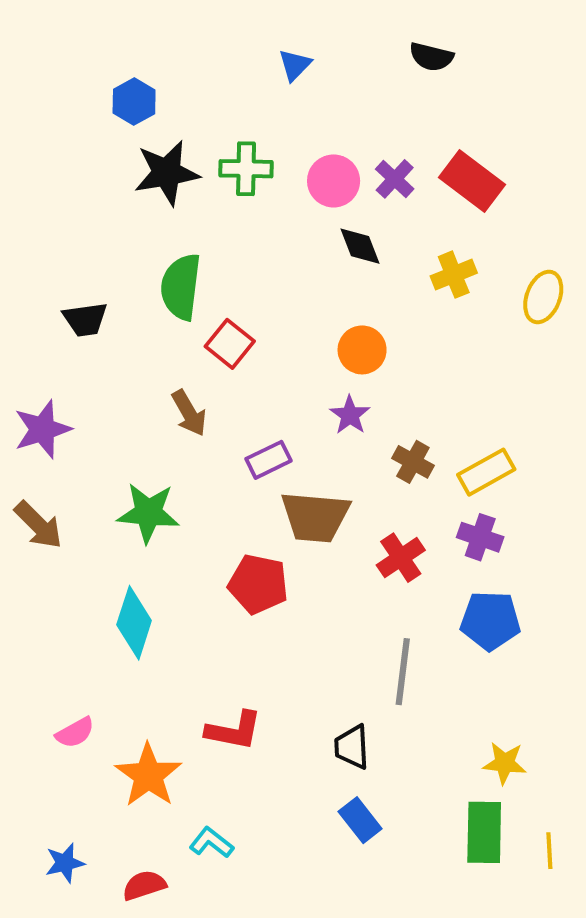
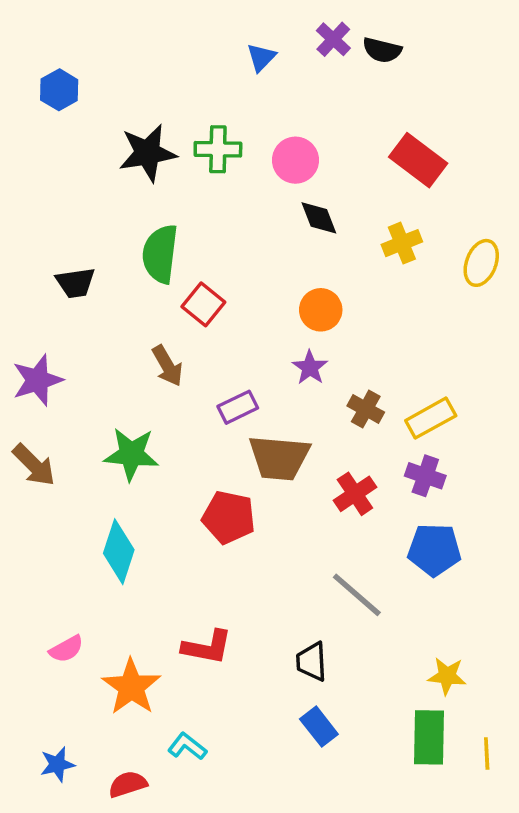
blue hexagon: (134, 102) -> (59, 90), moved
purple cross: (395, 179) -> (333, 39), moved
gray line: (403, 672) -> (357, 595), turned -56

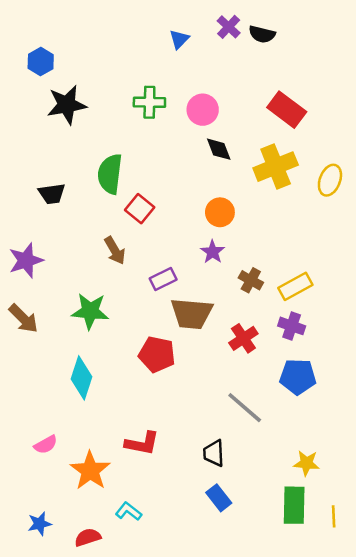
black star: (148, 153) -> (67, 105), moved
yellow cross: (402, 243) -> (276, 167), size x1.6

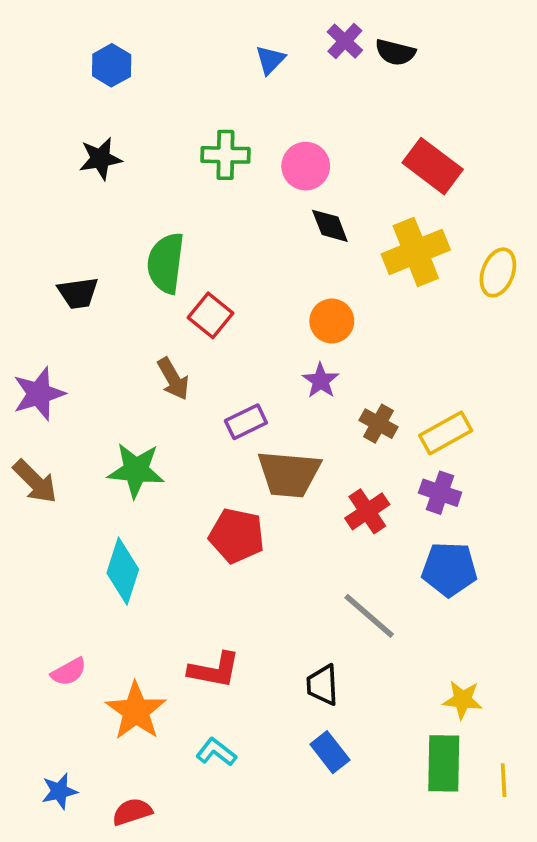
blue hexagon: (41, 61) -> (112, 65), moved
black star: (67, 105) -> (100, 159), size x0.7
cyan L-shape: (128, 511) -> (216, 752), moved

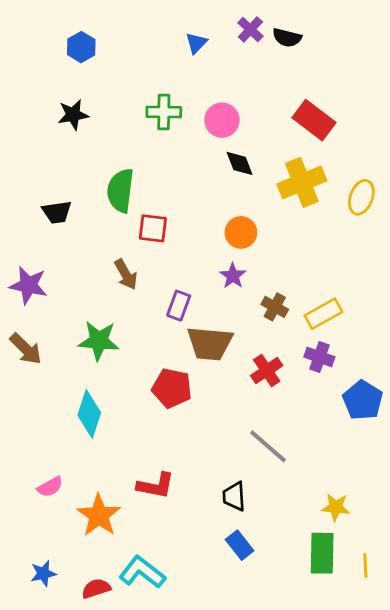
red square: (211, 315) -> (153, 228), turned -32
purple star: (39, 394) -> (28, 285), turned 30
purple rectangle: (246, 422) -> (179, 306), turned -44
blue pentagon: (449, 569) -> (363, 400), moved, turned 30
cyan L-shape: (216, 752) -> (142, 572), moved, size x1.6

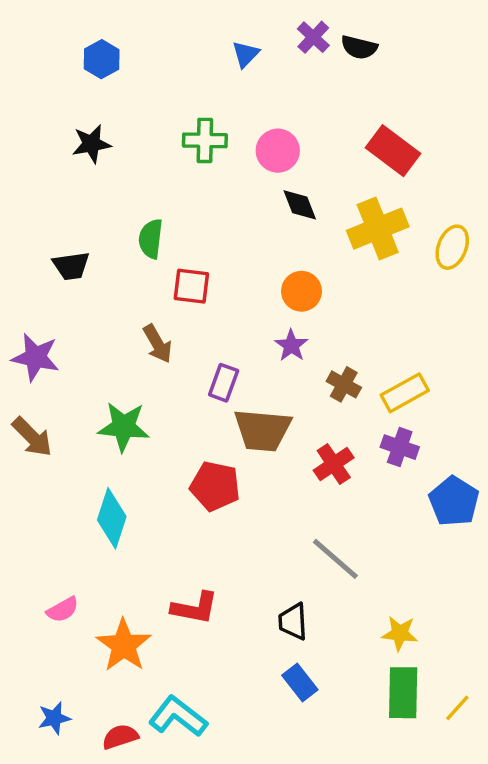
green semicircle: (120, 191) -> (151, 239), size x0.7
yellow star: (336, 507) -> (400, 633), moved
yellow line: (365, 565) -> (457, 708), turned 45

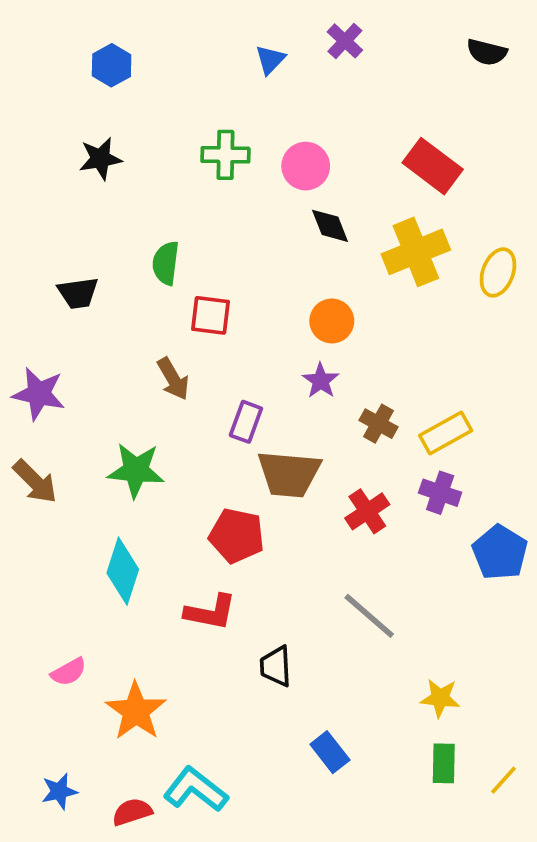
black semicircle: (359, 47) -> (487, 52), moved
red L-shape: (195, 608) -> (211, 612), moved
black trapezoid: (293, 622) -> (276, 666), moved
green rectangle: (403, 693) -> (444, 763), size x0.7

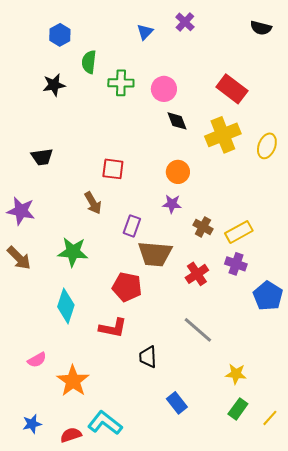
green semicircle: (166, 263) -> (89, 62), moved
purple star: (321, 381) -> (172, 204), turned -30
green rectangle: (444, 763) -> (238, 409), turned 35

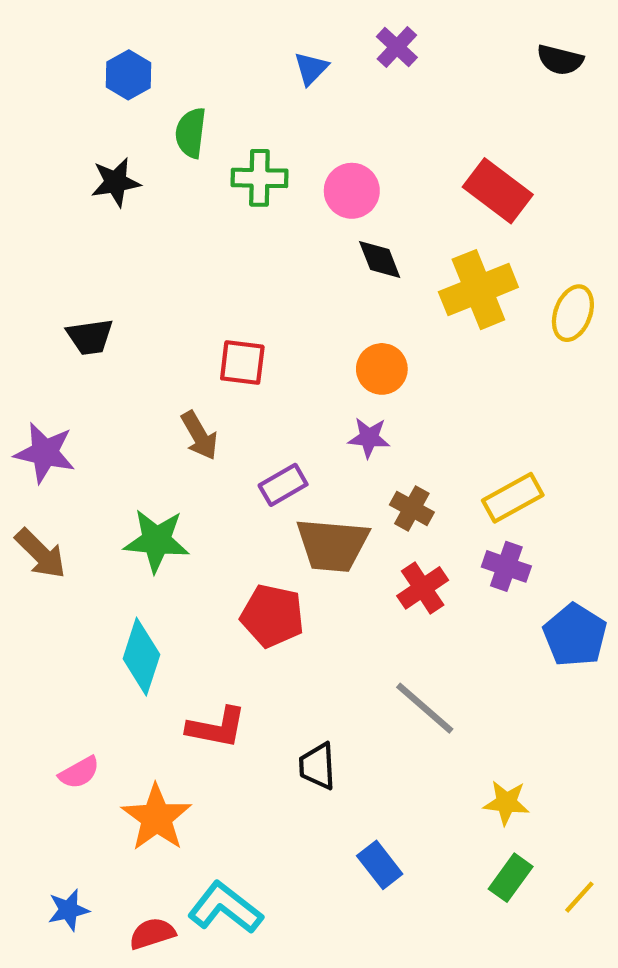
purple rectangle: (132, 226) -> (283, 485), turned 40
brown cross: (203, 227) -> (412, 508), moved
red L-shape: (113, 328) -> (217, 727), moved

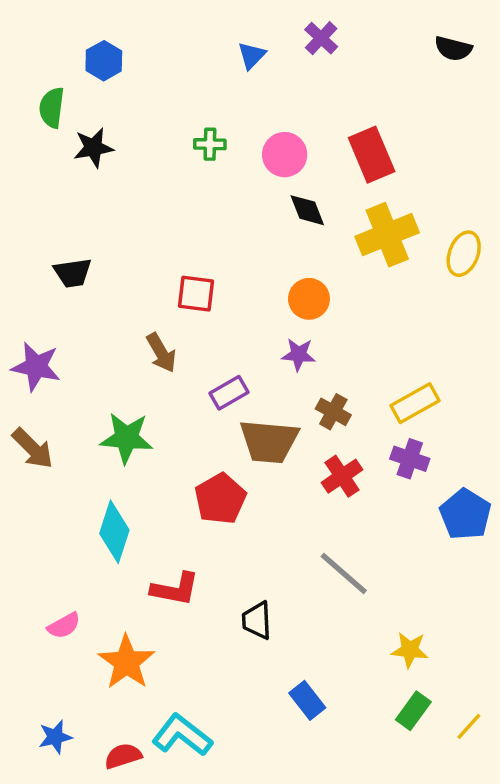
green semicircle: (191, 133) -> (52, 108), moved
green cross: (259, 178) -> (210, 144), size x0.7
red rectangle: (498, 191) -> (372, 155), moved, turned 30
red pentagon: (272, 616) -> (220, 499), turned 30

